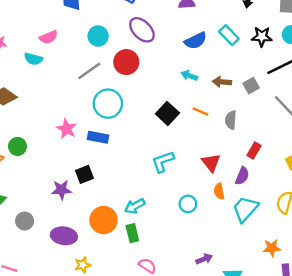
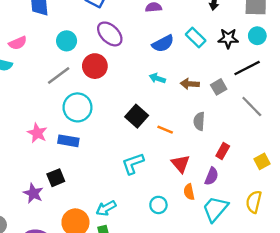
orange line: (201, 112) -> (165, 130), moved
purple star: (61, 190) -> (33, 193), turned 30

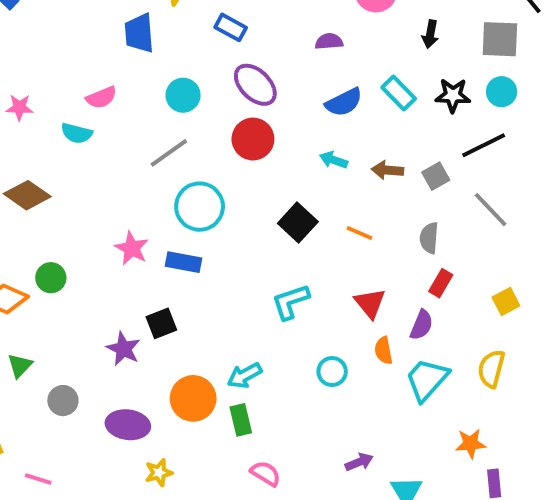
red circle: (95, 66) -> (253, 139), moved
gray semicircle: (199, 121) -> (429, 238), moved
orange line: (165, 130) -> (359, 233), moved

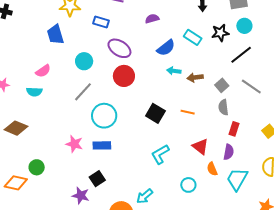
cyan arrow: (334, 160) -> (174, 71), moved
gray square: (436, 176) -> (222, 85), moved

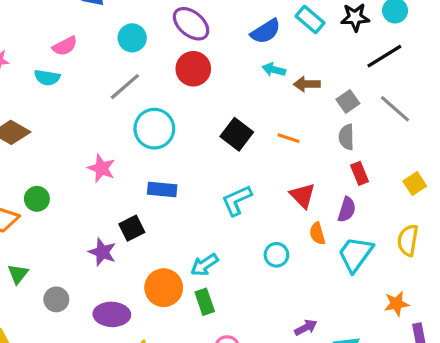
red rectangle: (234, 129) -> (359, 173), turned -48
blue rectangle: (102, 145) -> (162, 189), moved

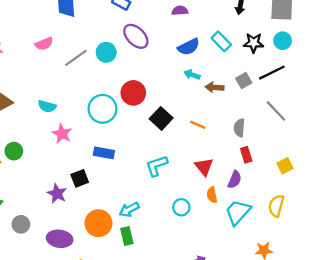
cyan circle: (132, 38) -> (106, 52), moved
red circle: (193, 69) -> (133, 93), moved
cyan semicircle: (47, 78) -> (47, 106), moved
gray line: (125, 87) -> (76, 58), moved
gray square: (348, 101) -> (244, 81), moved

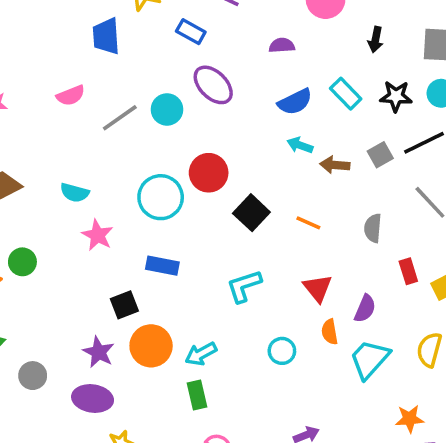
red rectangle: (246, 155) -> (408, 271), moved
purple star: (57, 194) -> (99, 352), moved
orange circle: (98, 223) -> (151, 346), moved

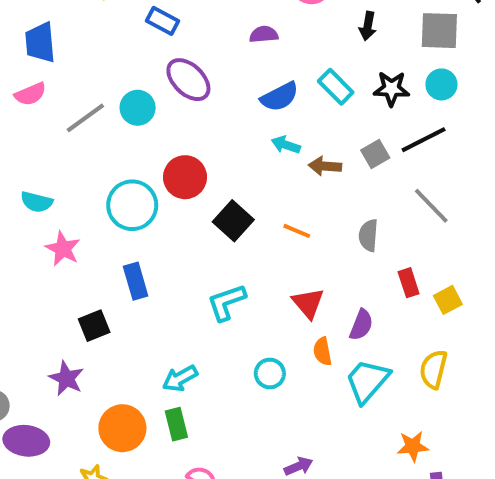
blue trapezoid: (106, 36) -> (40, 43), moved
blue rectangle: (162, 266) -> (136, 281), turned 64
orange circle: (151, 346) -> (122, 428), moved
purple ellipse: (93, 398) -> (26, 441), moved

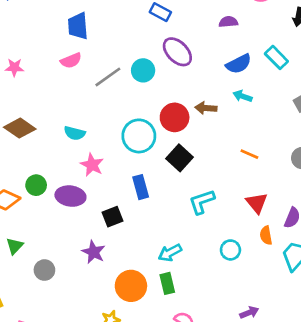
brown arrow: (325, 166) -> (206, 108), moved
black square: (233, 221) -> (179, 158), moved
purple ellipse: (26, 441) -> (70, 196), moved

